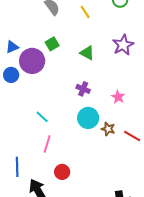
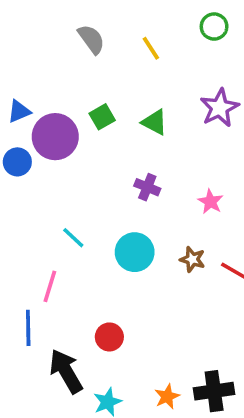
green square: (52, 44) -> (102, 117), moved
cyan circle: (88, 118) -> (135, 252), moved
pink line: (47, 144) -> (50, 286), moved

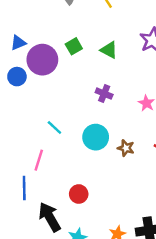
brown star: (192, 259) -> (126, 148), moved

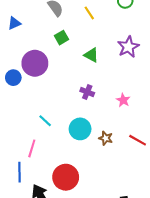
blue triangle: (18, 43) -> (14, 23), moved
green square: (74, 46) -> (62, 38), moved
red circle: (79, 194) -> (66, 177), size x1.6

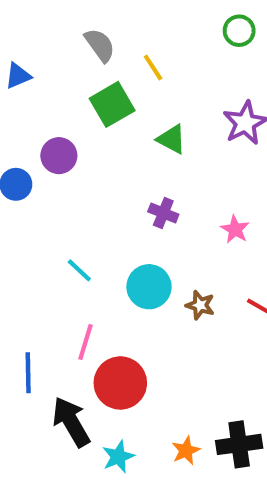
yellow line: (89, 13) -> (153, 68), moved
green square: (62, 38) -> (112, 104), size x1.5
purple circle: (35, 63) -> (59, 156), size x0.7
pink line: (32, 148) -> (85, 342), moved

